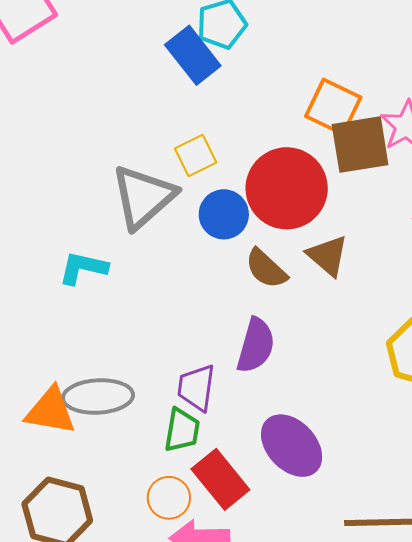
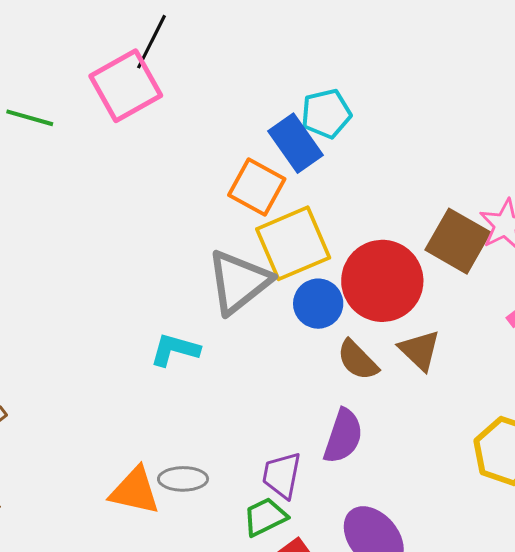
orange square: (333, 107) -> (257, 187), moved
brown square: (360, 145) -> (458, 241), turned 36
yellow square: (196, 155) -> (293, 243), size x1.8
gray ellipse: (98, 396) -> (183, 479), size x0.7
green trapezoid: (182, 430) -> (265, 517), turned -129

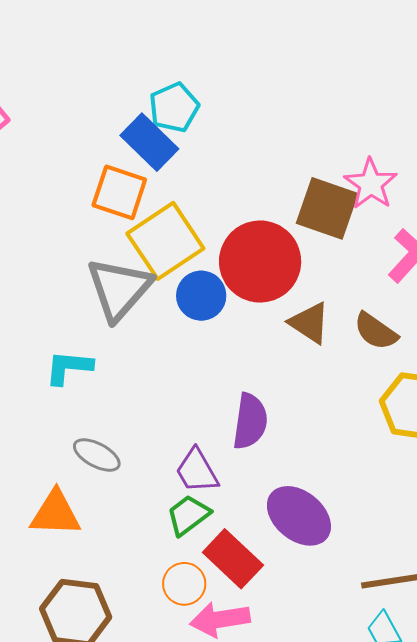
brown semicircle: (358, 360) -> (376, 331), moved
purple trapezoid: (282, 475) -> (197, 471), turned -30
gray ellipse: (183, 479) -> (97, 455), moved, turned 39

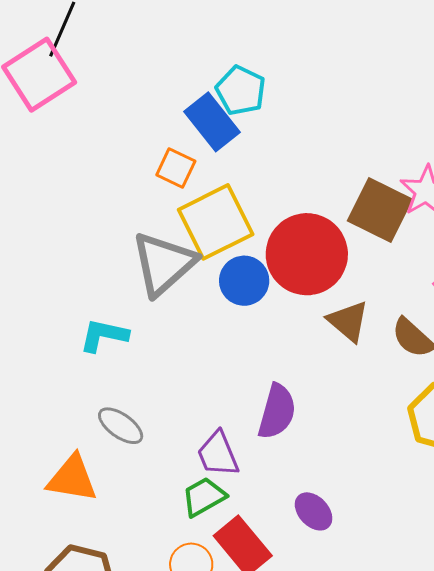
cyan pentagon: (174, 107) -> (241, 91), turned -30
orange square: (119, 192) -> (176, 168), size x0.7
purple ellipse: (299, 516) -> (314, 511), size x0.6

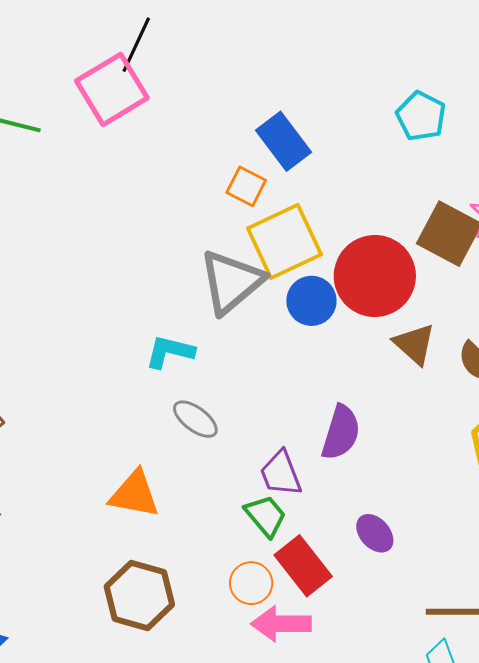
cyan pentagon: (241, 91) -> (421, 116), moved
gray ellipse: (121, 426) -> (195, 419), moved
green trapezoid: (204, 497) -> (266, 516), turned 78

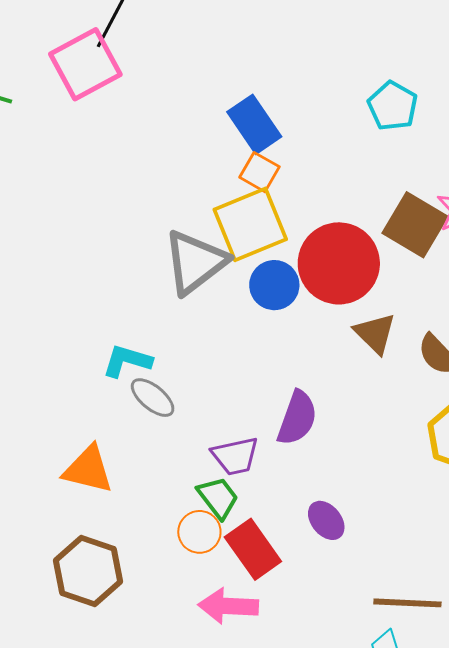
orange square: (246, 186) -> (259, 172), moved
cyan L-shape: (170, 352) -> (127, 361), moved
purple trapezoid: (281, 473) -> (235, 456), turned -84
orange circle: (251, 583) -> (199, 532), moved

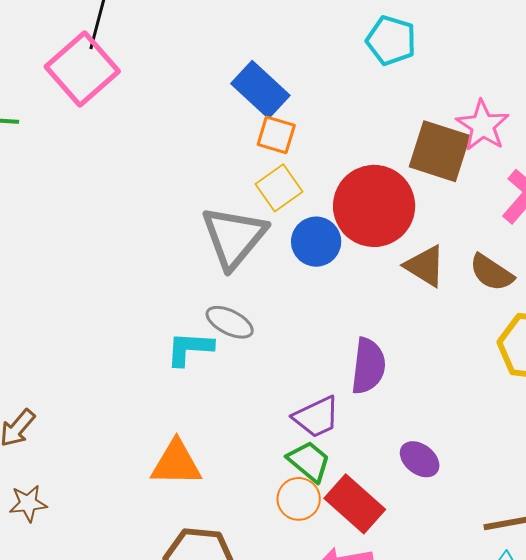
yellow square: (250, 224) -> (279, 188), size x0.6
gray ellipse: (153, 398) -> (230, 322), moved

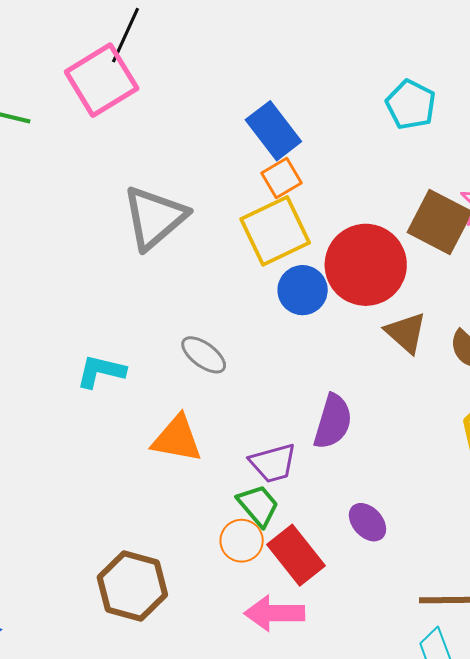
orange square: (276, 135) -> (281, 178), turned 33
yellow square: (279, 188) -> (275, 231), size x1.5
gray triangle: (234, 237) -> (155, 218), moved
cyan L-shape: (190, 349) -> (101, 371), moved
orange triangle: (176, 463) -> (177, 439), moved

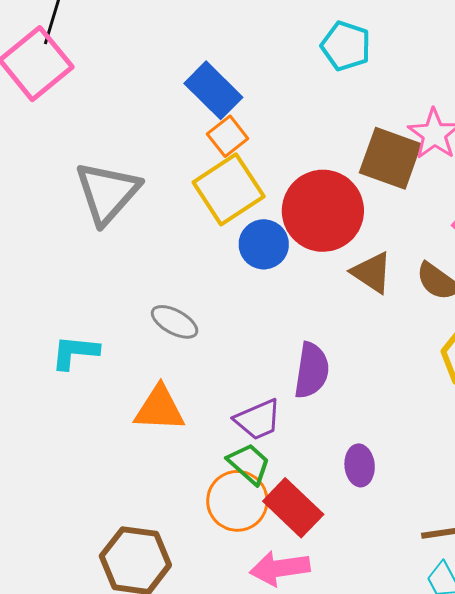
purple ellipse: (367, 522) -> (360, 465), turned 45
orange circle: (242, 541) -> (237, 501), size x1.4

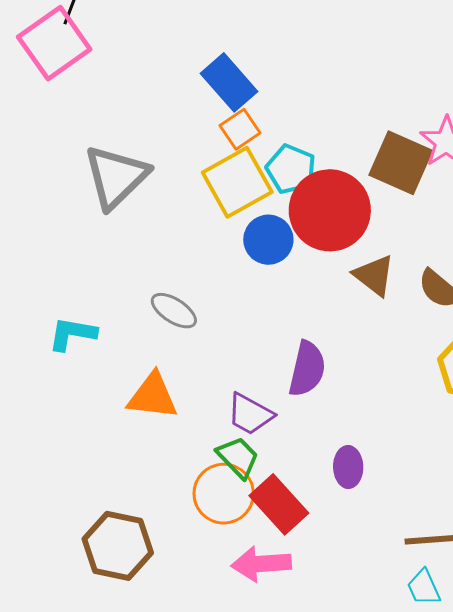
cyan pentagon: (346, 46) -> (291, 169), moved
purple trapezoid: (258, 420) -> (250, 414), turned 48

